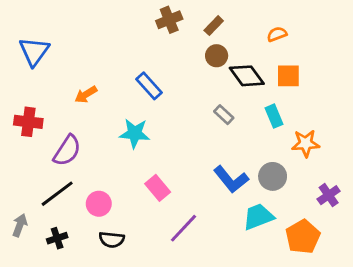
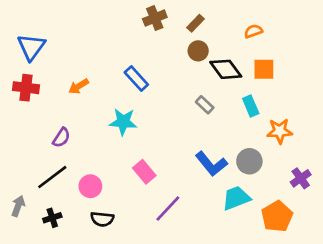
red cross: (28, 122) -> (26, 88), moved
purple semicircle: (67, 151) -> (61, 138), size x0.7

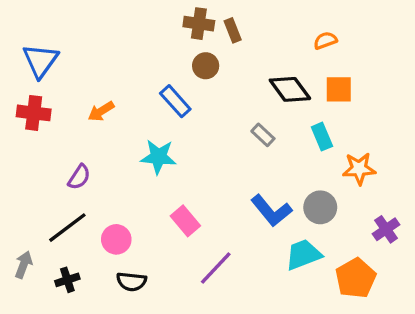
brown cross: (155, 18) -> (199, 24), turned 30
brown rectangle: (196, 23) -> (233, 30), moved, turned -66
brown circle: (198, 51) -> (206, 66), moved

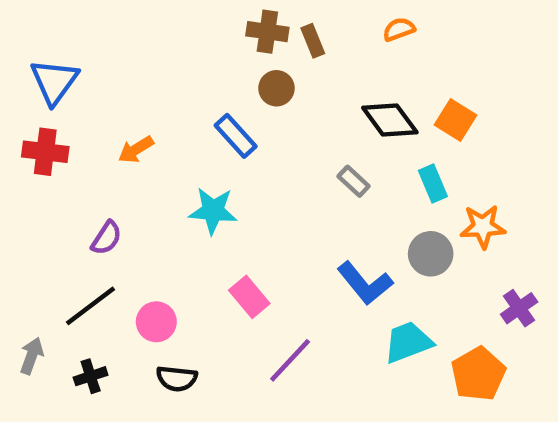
orange semicircle: (325, 40) -> (399, 29), moved
orange square: (339, 89) -> (456, 120), turned 32
gray circle: (320, 207) -> (431, 254), moved

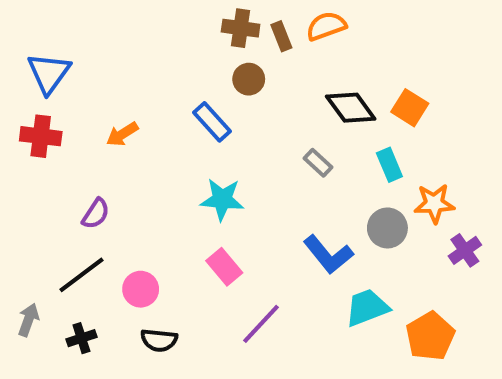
orange semicircle: (399, 29) -> (326, 26), moved, size x1.4
cyan star: (213, 211) -> (222, 199), moved
purple cross: (519, 308) -> (465, 250), moved

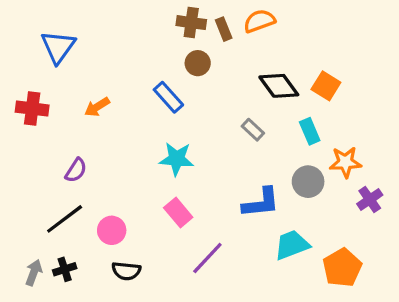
blue triangle: (49, 73) -> (58, 47), moved
blue L-shape: (328, 254) -> (261, 203), turned -57
gray arrow: (28, 320) -> (34, 273), moved

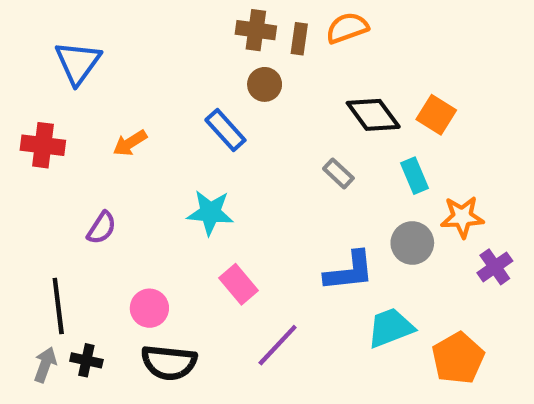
brown rectangle: (224, 29) -> (299, 39), turned 30
cyan star: (177, 159) -> (210, 213), moved
black line: (65, 219) -> (58, 306), moved, turned -60
black cross: (65, 269) -> (86, 360), turned 30
black semicircle: (126, 271) -> (169, 362), size x1.4

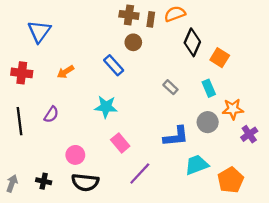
black diamond: (373, 115) -> (192, 42), moved, turned 60
black line: (58, 306) -> (20, 121), moved
gray arrow: (45, 365) -> (12, 183), moved

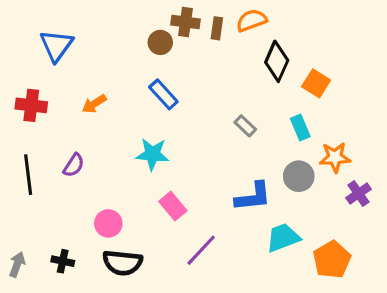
brown circle: (133, 42) -> (160, 42), moved

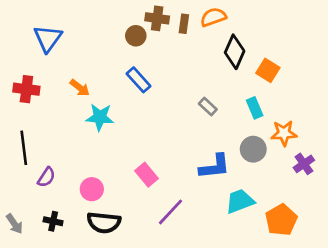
orange arrow: (94, 104) -> (80, 88), turned -110
cyan star: (152, 154) -> (100, 117), moved
purple semicircle: (74, 165) -> (46, 177), moved
gray arrow: (17, 264) -> (14, 224), turned 125

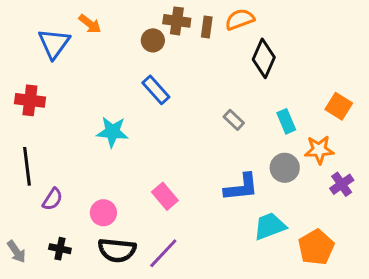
orange square: (268, 70) -> (339, 106), moved
orange arrow: (80, 88) -> (90, 24), moved
purple line: (171, 212) -> (163, 253), moved

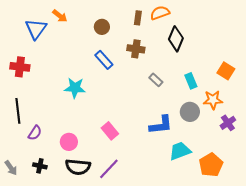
brown cross: (177, 21) -> (136, 49), moved

